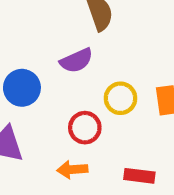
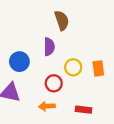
purple semicircle: (76, 61) -> (49, 47), turned -66

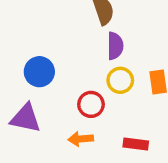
purple semicircle: (49, 47) -> (115, 46), moved

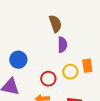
yellow circle: (120, 80) -> (70, 72), moved

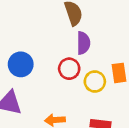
red circle: (48, 79) -> (69, 69), moved

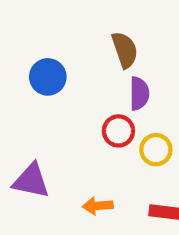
blue circle: (21, 64) -> (48, 77), moved

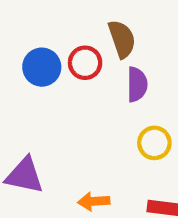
red circle: (118, 131) -> (85, 63), moved

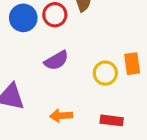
purple semicircle: (137, 84) -> (56, 60), moved, turned 60

